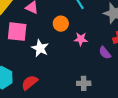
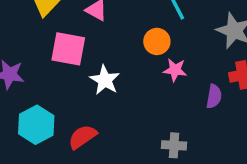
orange circle: (61, 24) -> (157, 41), moved
purple semicircle: (105, 53) -> (214, 96), turned -136

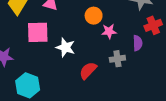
red semicircle: (83, 137) -> (88, 71), moved
gray cross: (174, 145) -> (117, 59), moved

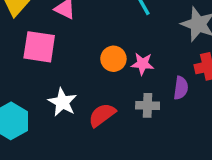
orange circle: (94, 16) -> (113, 59), moved
white star: (65, 47) -> (62, 102), moved

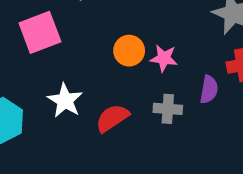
pink square: (39, 47) -> (40, 32), turned -32

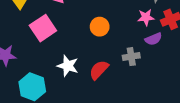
pink star: (164, 58) -> (146, 17), moved
purple semicircle: (209, 89) -> (153, 39), turned 70

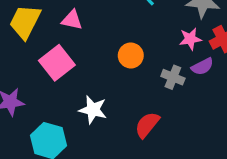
gray cross: (131, 57) -> (173, 77), moved, turned 35
red semicircle: (99, 70) -> (147, 125), moved

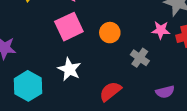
pink square: (57, 63) -> (69, 27), moved
purple semicircle: (202, 66) -> (165, 92), moved

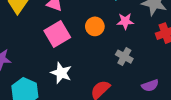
pink star: (161, 30) -> (125, 21), moved
orange circle: (110, 33) -> (95, 26), moved

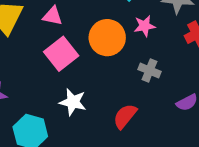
orange circle: (95, 26) -> (107, 38), size x1.5

